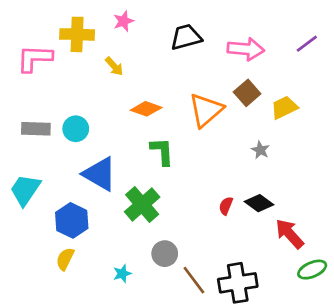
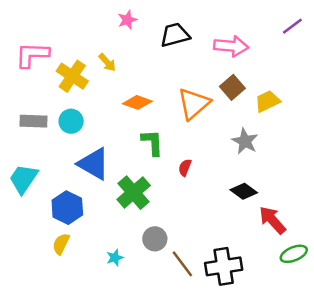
pink star: (124, 21) -> (127, 20), moved
yellow cross: (77, 34) -> (72, 76), moved, turned 32
purple line: (307, 44) -> (292, 26), moved
gray star: (260, 150) -> (245, 141), size x1.5
red semicircle: (226, 206) -> (185, 168), moved

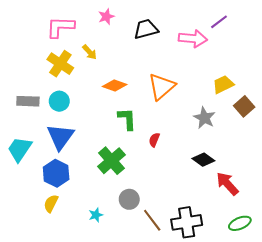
purple line: (292, 26) -> (219, 22), moved
pink L-shape: (32, 55) -> (60, 27), moved
brown square: (232, 87) -> (244, 106), moved
blue triangle: (94, 164) -> (60, 137), moved, turned 36
green ellipse: (294, 254) -> (240, 223), moved

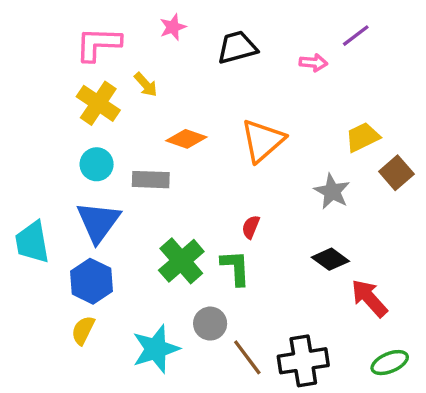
pink arrow: (193, 39) -> (313, 63), size x0.6
gray rectangle: (28, 101) -> (151, 180), moved
green L-shape: (127, 119) -> (235, 268), moved
cyan trapezoid: (20, 149) -> (32, 242), turned -44
cyan star: (96, 215) -> (156, 349), size x2.0

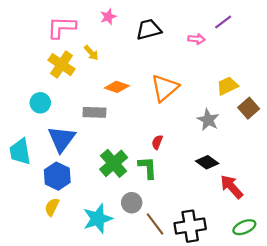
cyan circle: (97, 164) -> (40, 103), moved

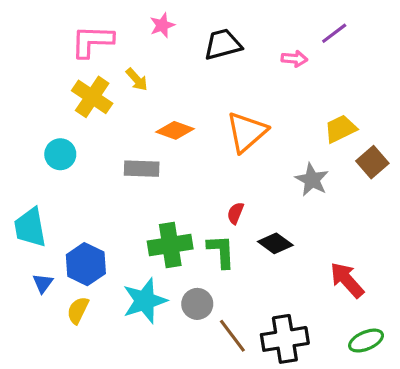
blue triangle: (62, 139) -> (43, 283), moved, size x0.5
black diamond: (207, 162) -> (275, 243), moved
green cross: (114, 163) -> (170, 245), turned 32
cyan star: (98, 219) -> (145, 301), moved

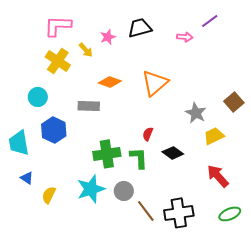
pink star: (162, 25) -> (108, 37), moved
yellow trapezoid: (341, 129) -> (214, 136), moved
blue hexagon: (86, 264) -> (54, 130), moved
blue triangle: (43, 283) -> (27, 178), turned -32

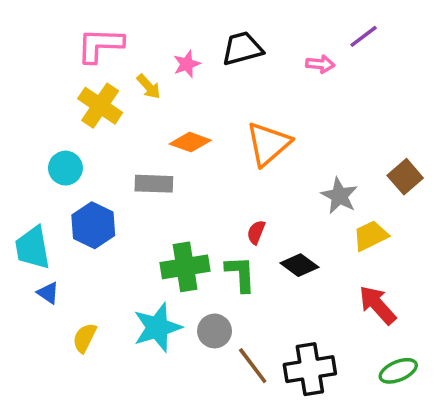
blue triangle: (27, 178) -> (48, 293), moved

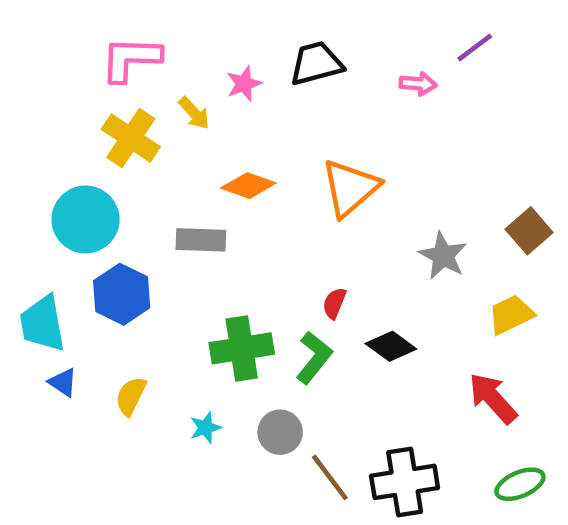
cyan circle: (65, 168) -> (86, 219), size x1.5
yellow trapezoid: (371, 236) -> (511, 315), moved
green L-shape: (241, 274) -> (314, 358), turned 42
cyan star: (157, 328) -> (205, 428), size x0.5
yellow semicircle: (85, 338) -> (131, 396), moved

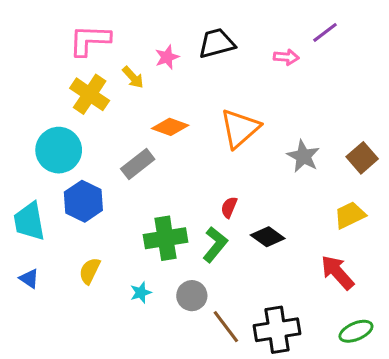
gray rectangle: (201, 240) -> (138, 164), turned -40
gray star: (443, 256) -> (303, 156), moved
blue triangle: (63, 382) -> (29, 279), moved

